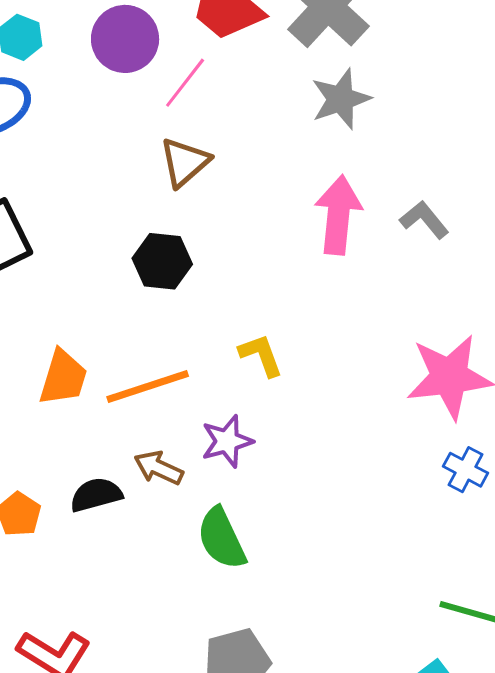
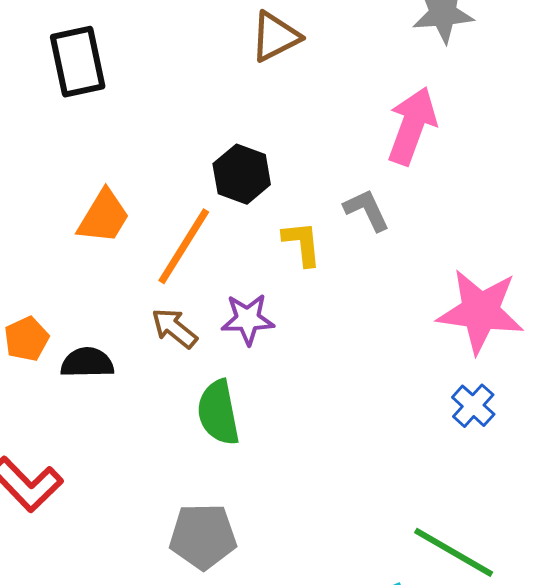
gray L-shape: (424, 220) -> (367, 210), moved
black hexagon: (162, 261) -> (242, 174), moved
orange line: (148, 387) -> (184, 246), turned -54
black semicircle: (96, 495) -> (87, 363), moved

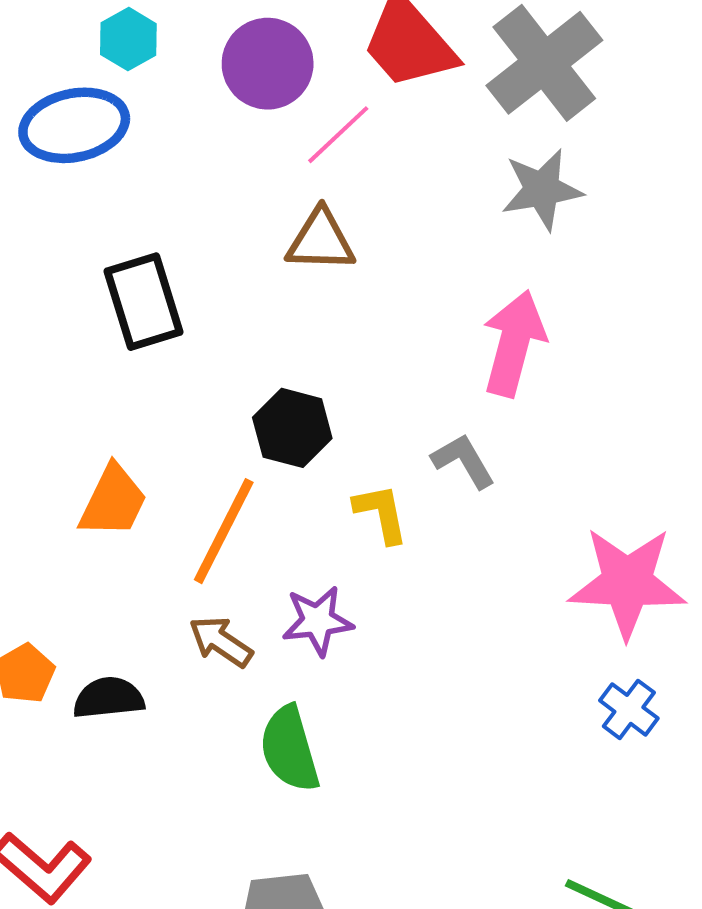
brown triangle: (275, 37) -> (321, 240), turned 34
black rectangle: (78, 62) -> (144, 302), moved

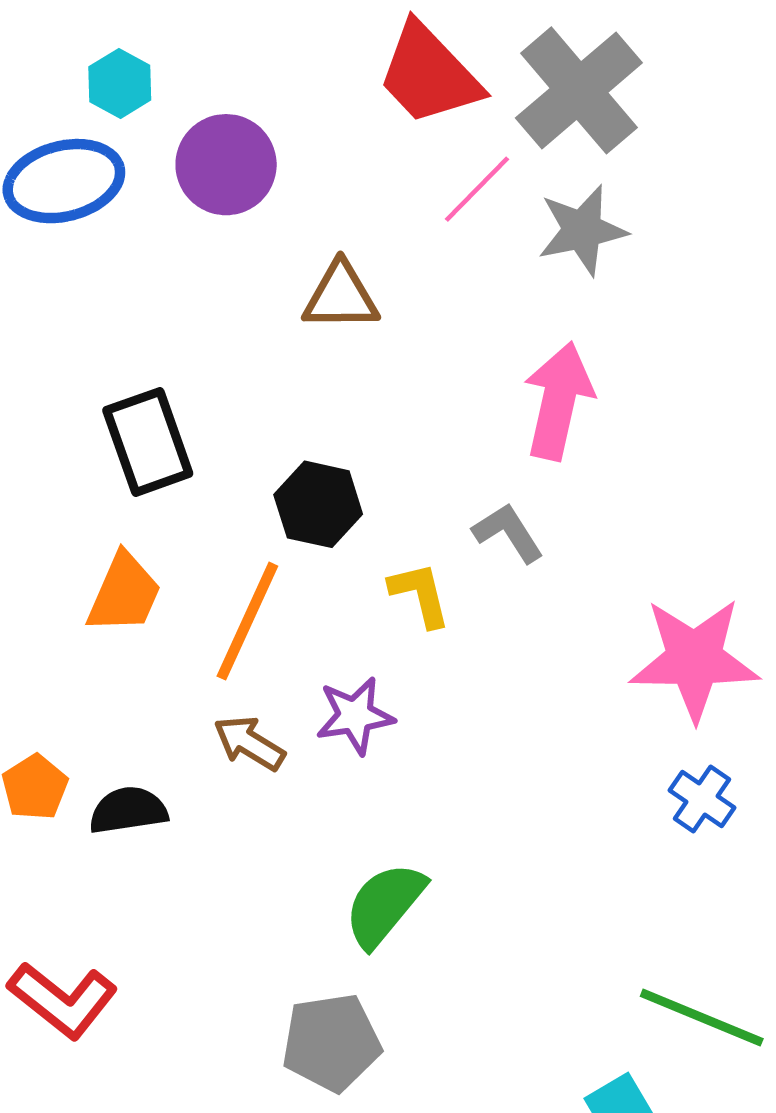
purple circle: (268, 64) -> (226, 165), moved
pink line: (338, 135) -> (477, 189), moved
black rectangle: (144, 302) -> (148, 442), moved
green semicircle: (290, 749) -> (385, 905), moved, turned 58

